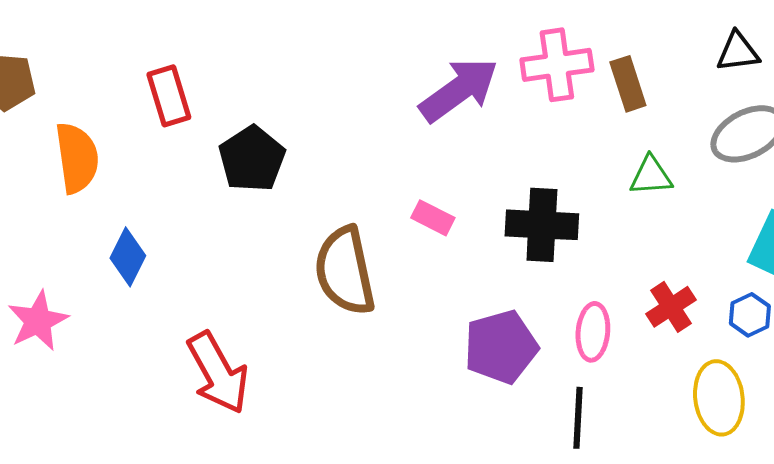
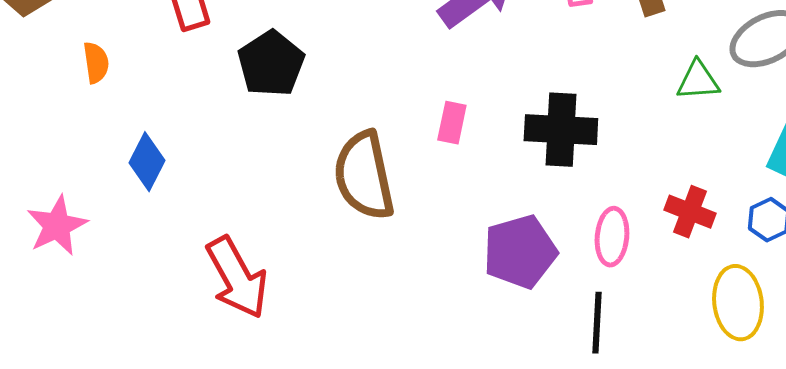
orange semicircle: (77, 158) -> (96, 63), size x0.6
green triangle: (651, 176) -> (698, 81), moved
pink rectangle: (433, 218) -> (452, 123), turned 75
red cross: (671, 307) -> (690, 212), turned -36

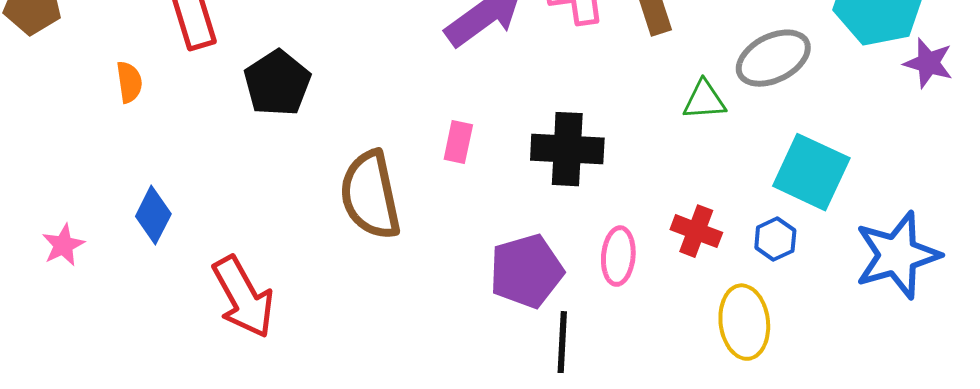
orange semicircle: (96, 63) -> (129, 82), moved
blue diamond: (147, 162) -> (153, 215), moved
pink star: (57, 226) -> (63, 245), size x0.7
black line: (597, 323) -> (562, 342), moved

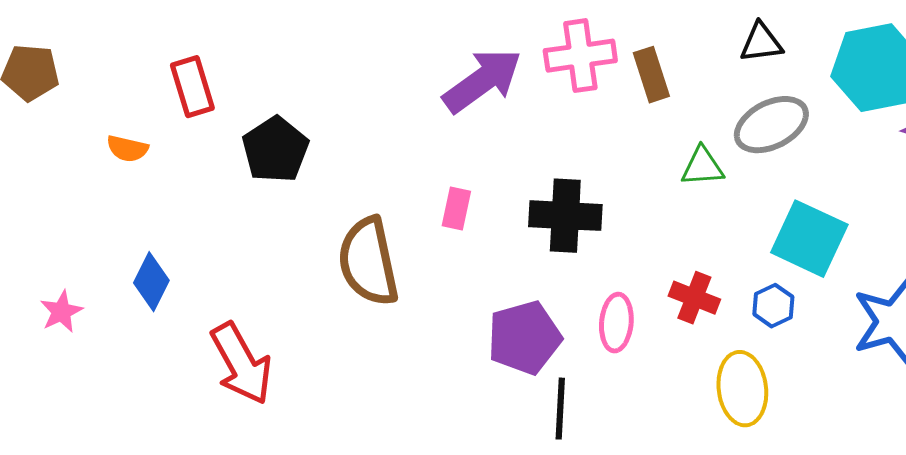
orange semicircle: (129, 82) -> (127, 149), turned 111

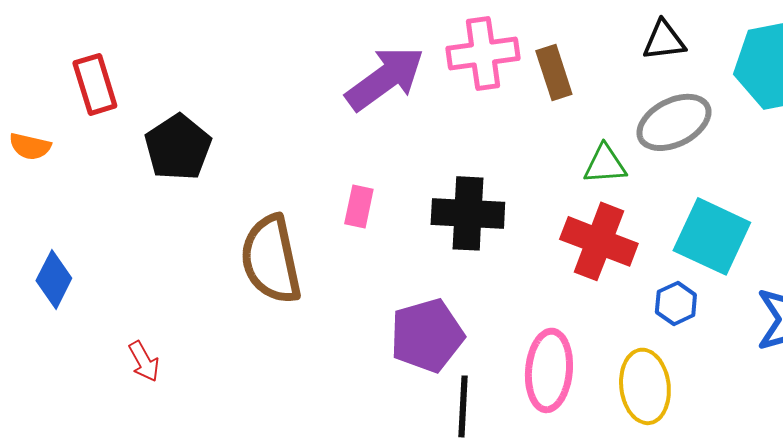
red cross: (694, 298) -> (599, 241), moved, size x1.5
pink ellipse: (616, 323) -> (549, 370), moved, size x1.4
red arrow: (241, 364) -> (144, 361), size x0.5

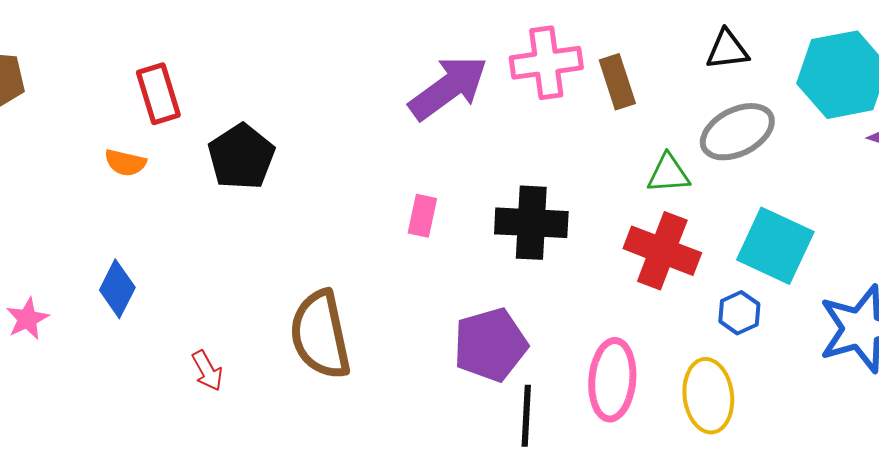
orange semicircle: (30, 146) -> (125, 163), moved
brown semicircle: (271, 259) -> (320, 335), moved

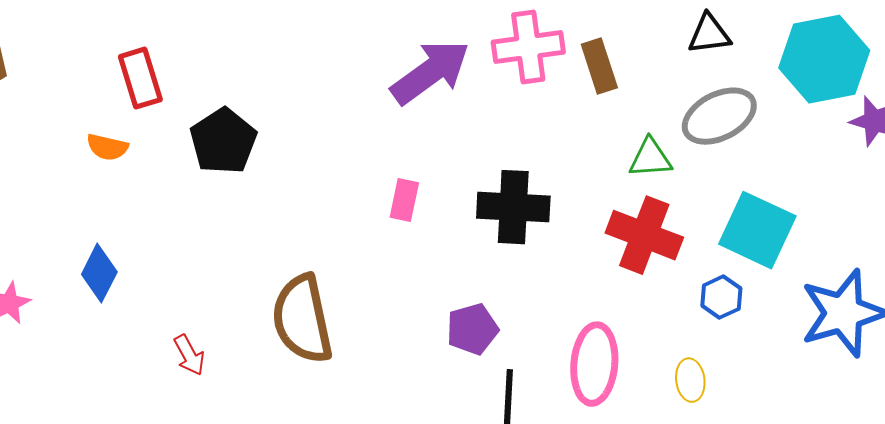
purple pentagon: (490, 345) -> (472, 329), size x0.7
yellow ellipse: (708, 396) -> (690, 380), size x0.6

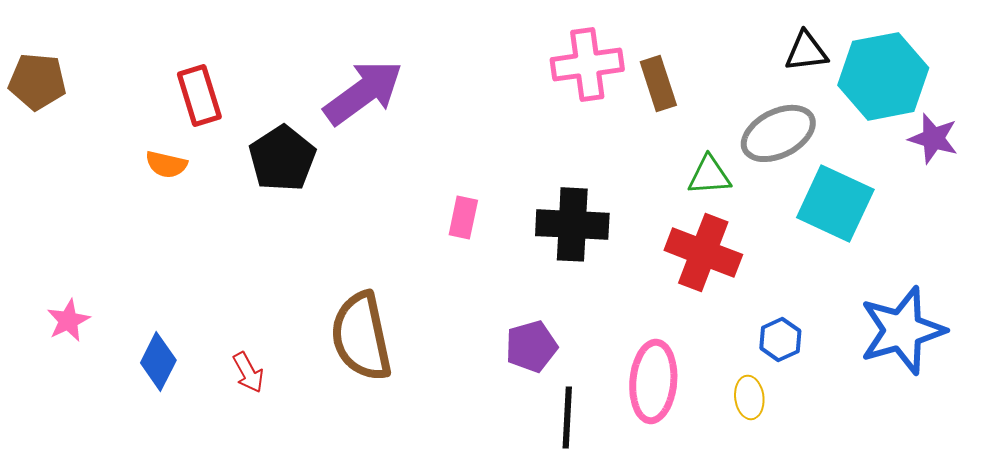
black triangle: (709, 34) -> (806, 51), moved
purple arrow: (430, 72) -> (363, 92), moved
cyan square: (757, 230) -> (835, 203), moved
blue diamond: (99, 273) -> (158, 361), moved
blue hexagon: (721, 297) -> (780, 339), moved

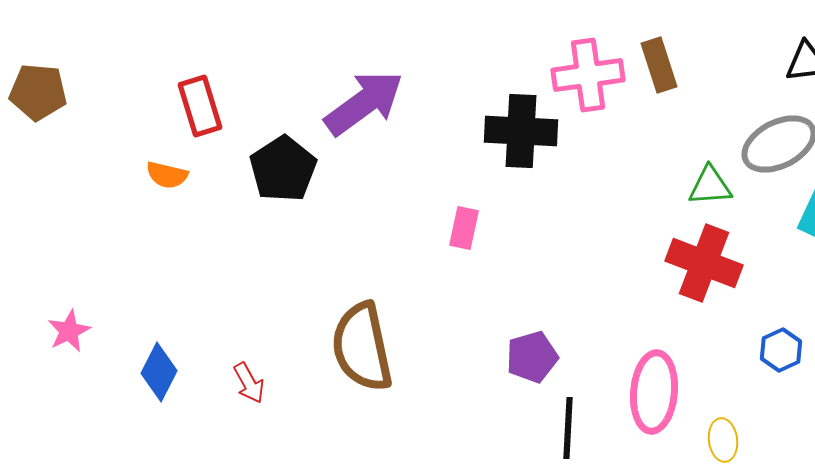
brown rectangle: (658, 83) -> (659, 65), moved
black cross: (572, 224) -> (521, 131), moved
yellow ellipse: (749, 397) -> (723, 440), moved

